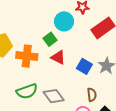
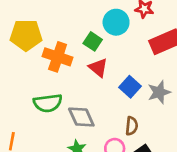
green square: (50, 39) -> (93, 41), turned -32

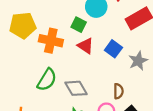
blue square: (130, 87) -> (113, 49), moved
green semicircle: (48, 103) -> (47, 80), turned -45

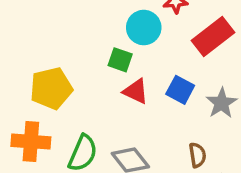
yellow pentagon: (23, 25) -> (51, 88), moved
orange cross: (51, 41) -> (31, 142), moved

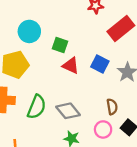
cyan circle: (144, 28) -> (29, 31), moved

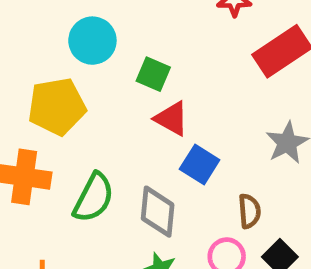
blue square: (100, 64) -> (200, 165), moved
gray diamond: (68, 111) -> (158, 212), turned 40

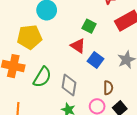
green square: (153, 74) -> (89, 26), moved
blue square: (200, 165) -> (96, 60), moved

